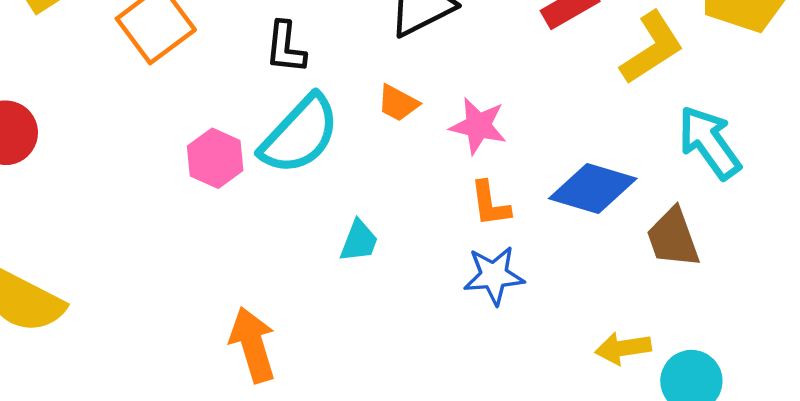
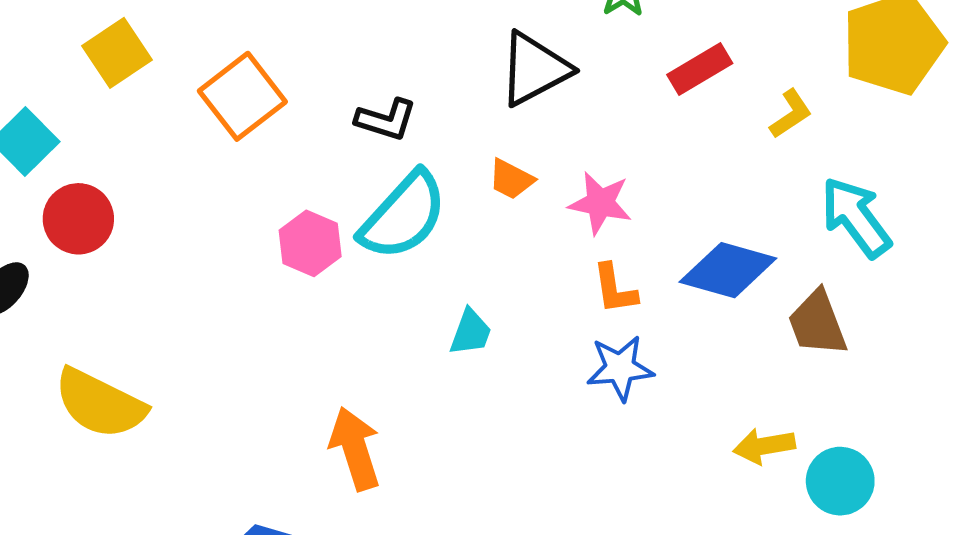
black L-shape: (285, 47) -> (386, 120), turned -78
yellow L-shape: (652, 48) -> (791, 114), size x0.6

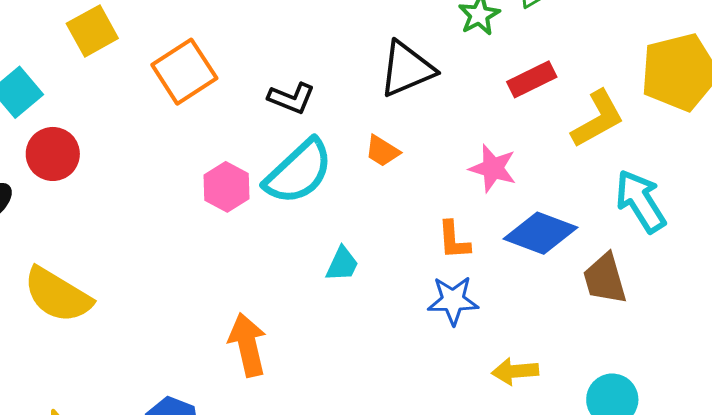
yellow L-shape: (791, 114) -> (598, 119), size x1.6
pink star: (600, 203) -> (493, 168), moved
yellow arrow: (764, 446) -> (515, 371), moved

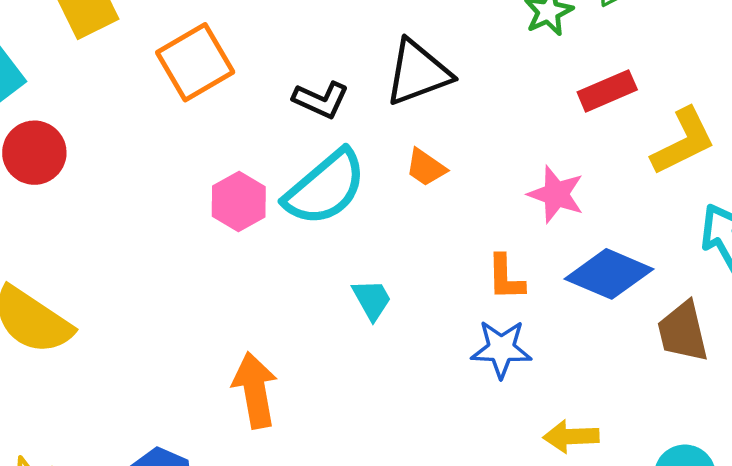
black triangle: (407, 69) -> (418, 73), moved
cyan trapezoid: (342, 264) -> (372, 300), turned -57

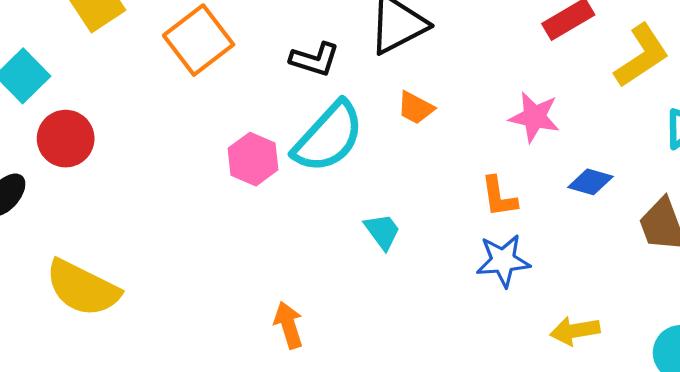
blue diamond: (609, 274) -> (590, 182), size x0.6
orange arrow: (255, 390) -> (289, 325), size x0.7

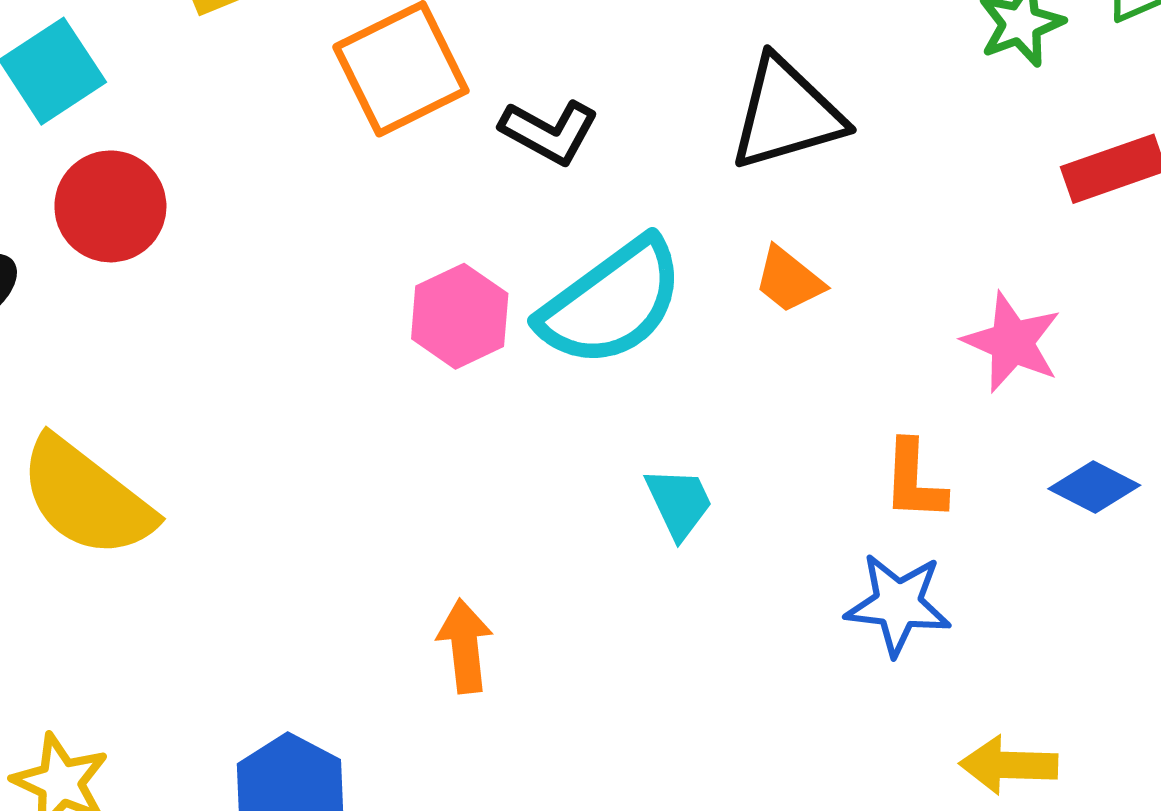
black L-shape: (315, 59) -> (549, 132), moved

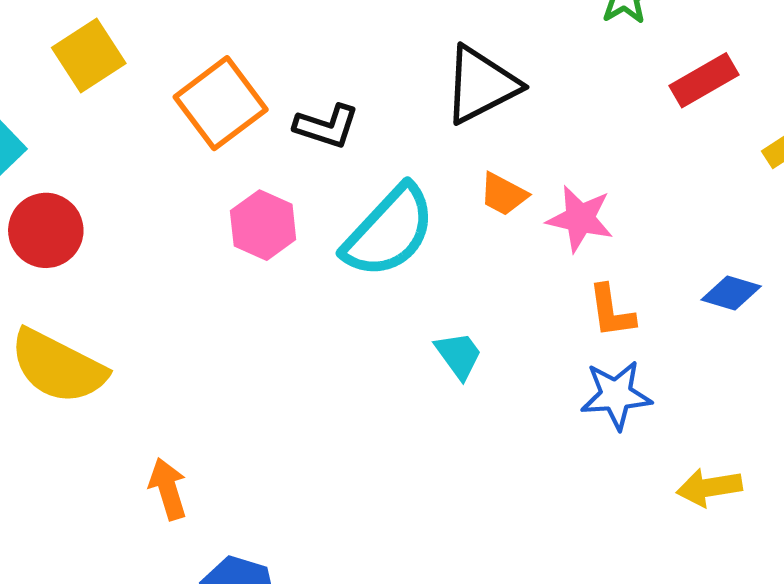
pink hexagon: (460, 316) -> (263, 225), moved
pink star: (1012, 342) -> (580, 219), moved
yellow semicircle: (86, 498) -> (58, 367), moved
orange arrow: (465, 646) -> (168, 489), moved

